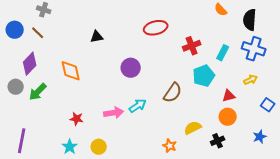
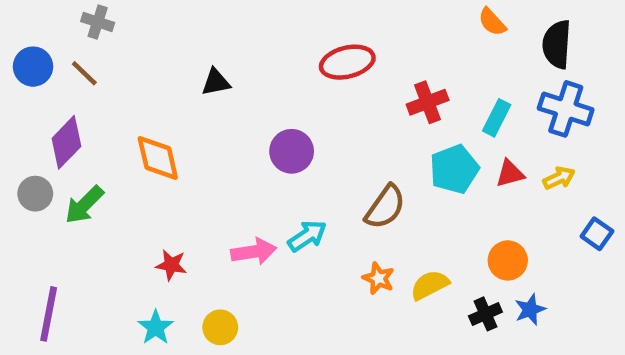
red triangle: (229, 96) -> (510, 174), moved
blue star: (260, 137) -> (530, 310), moved
orange star: (170, 146) -> (378, 278), moved

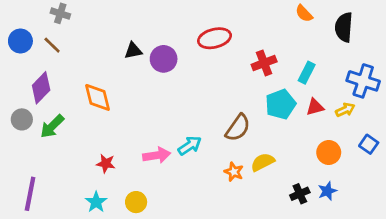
blue cross: (566, 109) -> (363, 81), moved
purple circle: (292, 151) -> (164, 59), moved
orange circle: (508, 260) -> (329, 152), moved
yellow semicircle: (430, 285) -> (263, 162), moved

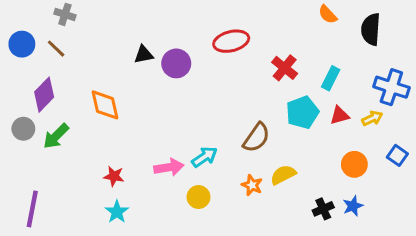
red cross: (264, 63) -> (285, 68), turned -30
cyan star: (96, 202) -> (117, 212), moved
yellow circle: (136, 202) -> (199, 197), moved

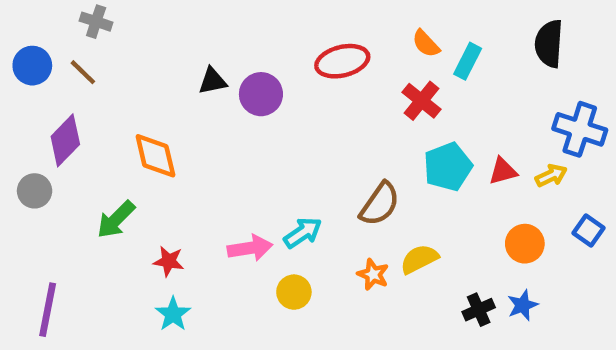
orange semicircle: (328, 14) -> (426, 44), moved
cyan rectangle: (331, 78) -> (468, 61), moved
green arrow: (56, 136) -> (116, 219), moved

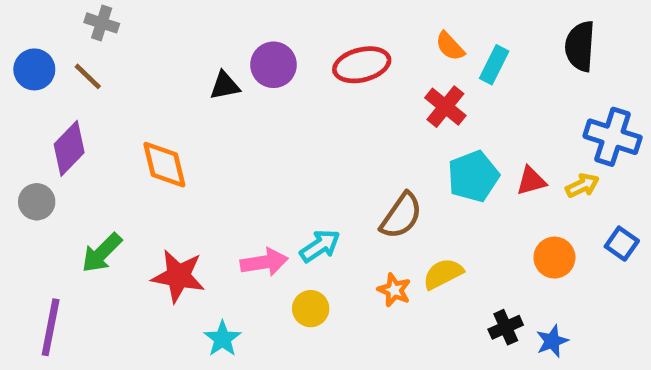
purple circle: (261, 94) -> (274, 65), moved
green arrow: (116, 219) -> (102, 253), moved
red star: (169, 261) -> (178, 276), size x1.6
blue star: (523, 305) -> (552, 341), moved
cyan star: (173, 314) -> (222, 339), moved

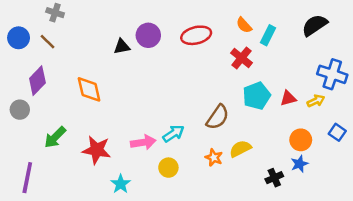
black semicircle: (580, 46) -> (315, 25), turned 52
blue star: (552, 341) -> (299, 164), moved

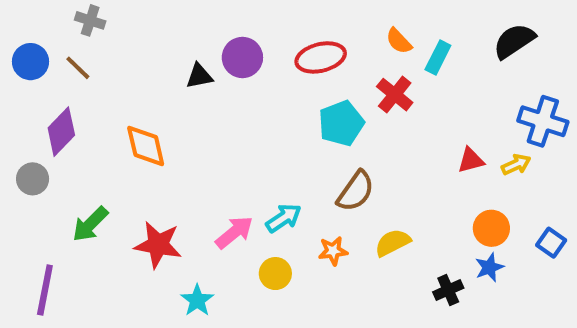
cyan pentagon: (257, 96) -> (341, 123), moved
blue square: (337, 132) -> (551, 243), moved
pink arrow: (143, 142) -> (234, 232), turned -30
orange star: (214, 157) -> (333, 251), moved, turned -30

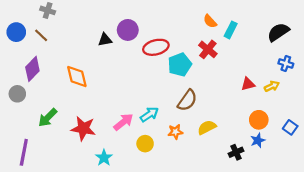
black semicircle: (514, 41) -> (278, 32), moved
red ellipse: (321, 57) -> (156, 47), moved
blue cross: (543, 121) -> (286, 64), size x0.6

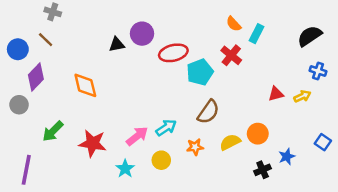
blue circle: (16, 32) -> (18, 49), moved
orange circle: (259, 120) -> (258, 134), moved
cyan star: (104, 158) -> (125, 169), moved

